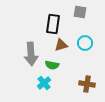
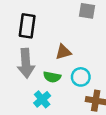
black rectangle: (53, 24) -> (27, 26), moved
cyan circle: (85, 43) -> (81, 77), moved

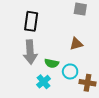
brown triangle: (63, 52) -> (76, 44), moved
cyan circle: (81, 77) -> (70, 71), moved

